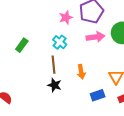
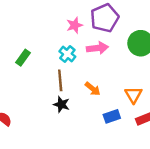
pink arrow: (95, 37) -> (97, 48), moved
orange arrow: (81, 72) -> (93, 89), turned -40

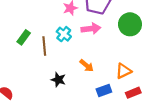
brown line: (60, 80) -> (44, 46), moved
orange triangle: (133, 95) -> (123, 71), turned 35

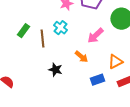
pink arrow: (91, 29) -> (95, 36), moved, turned 144

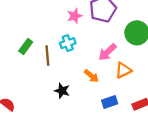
cyan cross: (60, 28) -> (68, 43), turned 32
orange triangle: (115, 62) -> (123, 70), moved

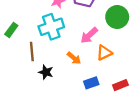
cyan cross: (68, 43) -> (51, 27), size x1.6
brown line: (47, 56) -> (32, 52), moved

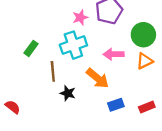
pink arrow: (89, 35) -> (114, 54), turned 42
orange triangle: (104, 53) -> (145, 61), moved
orange arrow: (74, 58) -> (98, 78), size x1.5

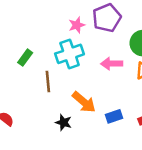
orange arrow: (98, 78) -> (84, 102), moved
black star: (68, 93) -> (64, 122), moved

